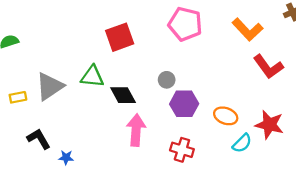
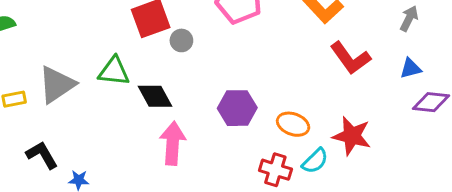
gray circle: (167, 80) -> (181, 40), moved
red cross: (182, 150) -> (275, 170), moved

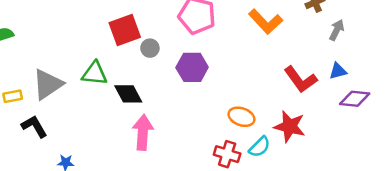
red L-shape: (350, 58) -> (300, 79), moved
purple hexagon: (237, 108) -> (192, 67), moved
black L-shape: (42, 155) -> (34, 126), moved

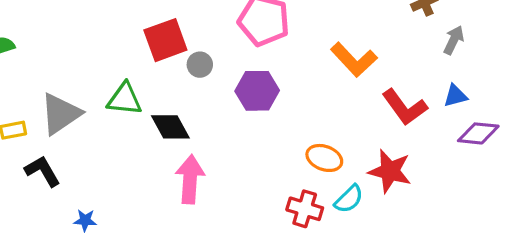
orange L-shape: (266, 22) -> (354, 60), moved

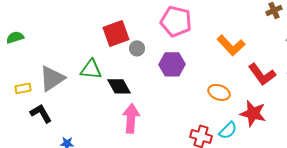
orange ellipse: (324, 158) -> (219, 92), moved

